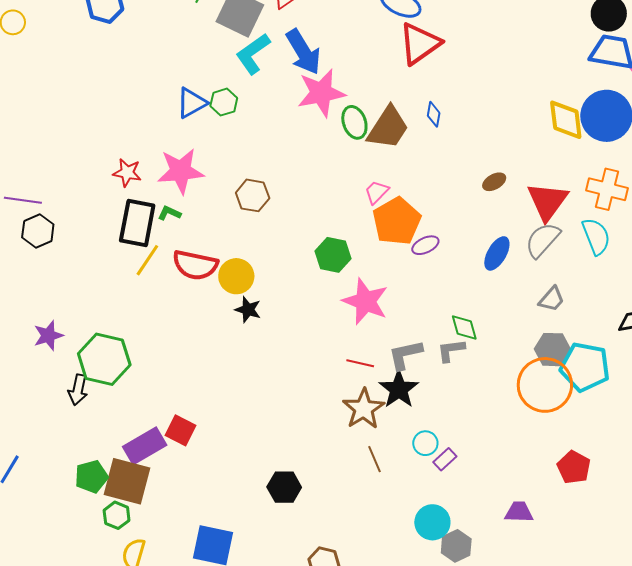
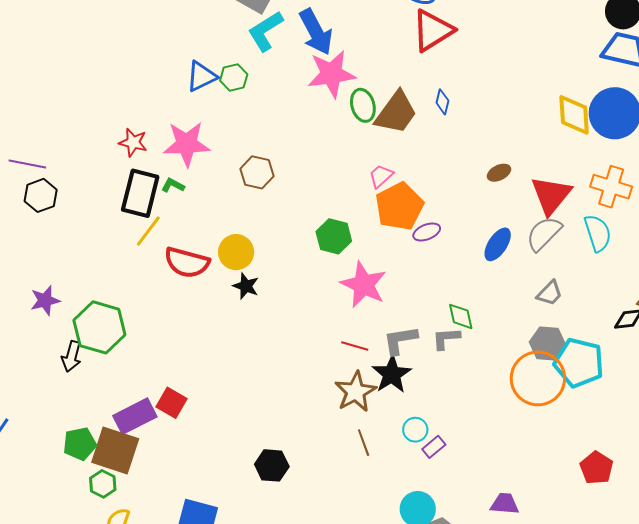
red semicircle: (195, 265) -> (187, 262), moved
red pentagon: (574, 467) -> (597, 468), moved

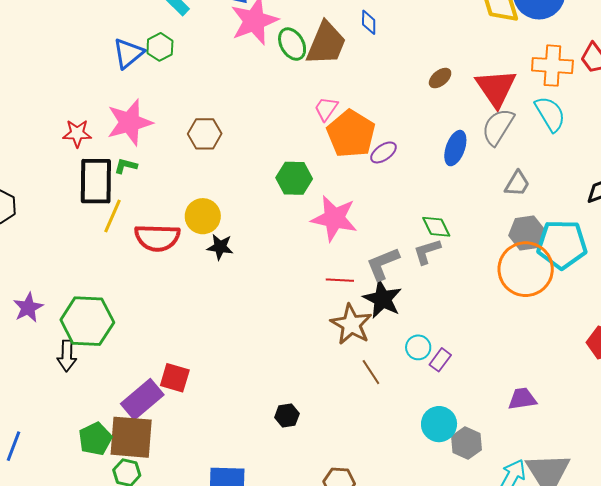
black hexagon: (272, 465) -> (287, 415), size x0.7

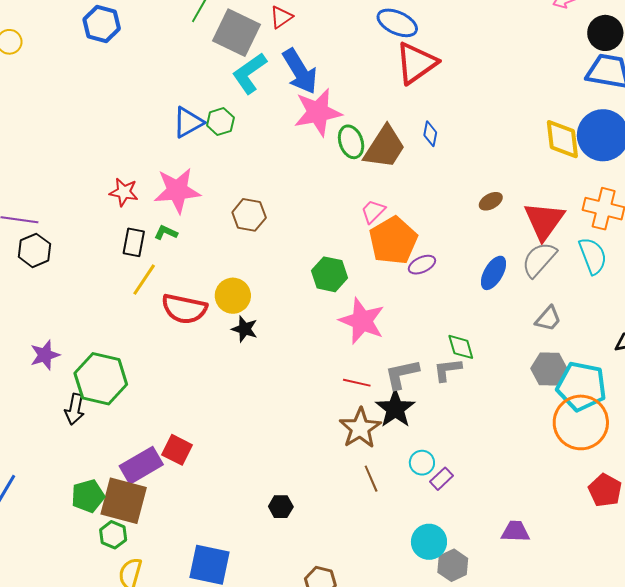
black rectangle: (96, 181) -> (134, 242), size x0.6
orange circle: (526, 269) -> (581, 422), moved

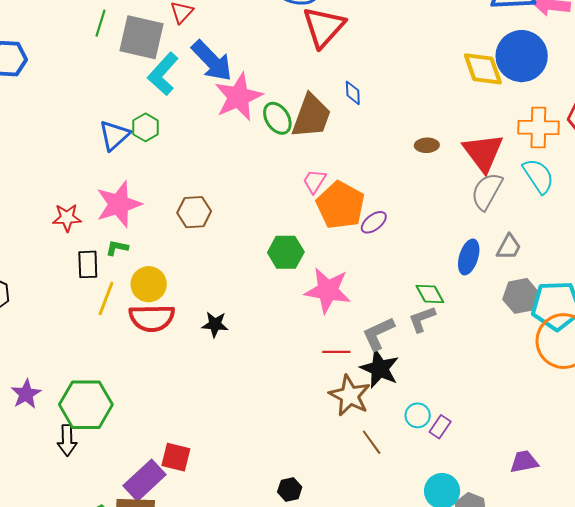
brown ellipse: (491, 201) -> (427, 145), turned 40
blue ellipse: (493, 273) -> (469, 257), moved
yellow circle: (233, 296) -> (149, 284), moved

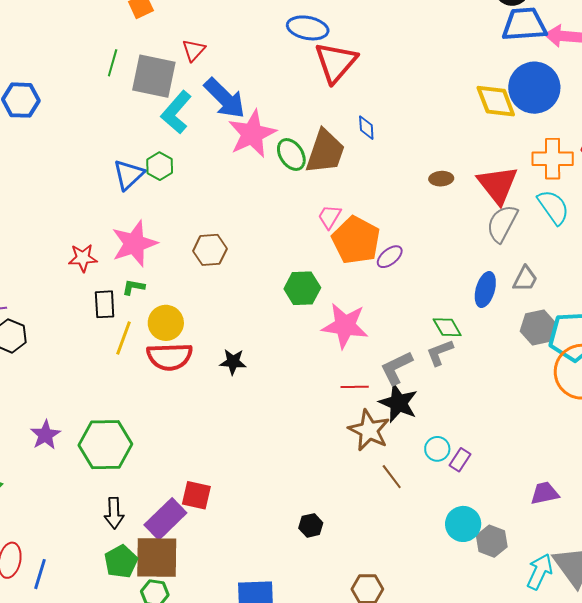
black arrow: (67, 440) -> (114, 513), moved

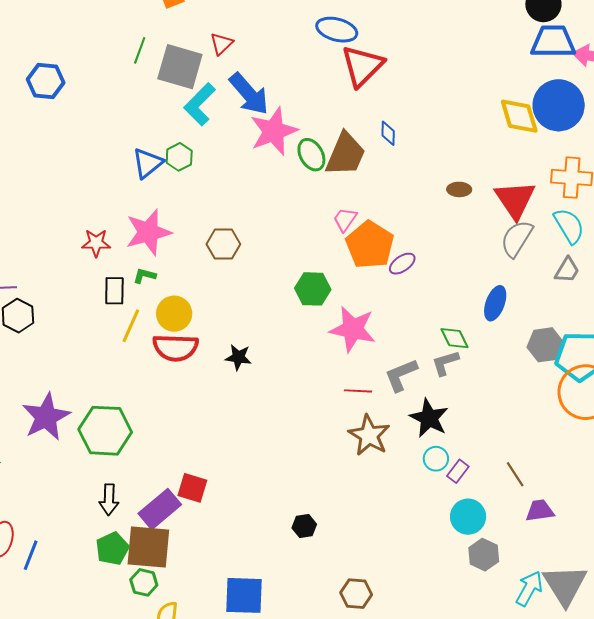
gray trapezoid: (525, 279) -> (567, 270), moved
black star: (398, 403) -> (429, 418), moved
purple star: (45, 435) -> (46, 417), size x1.6
brown line: (392, 477) -> (515, 474), moved
cyan circle: (463, 524) -> (468, 517), moved

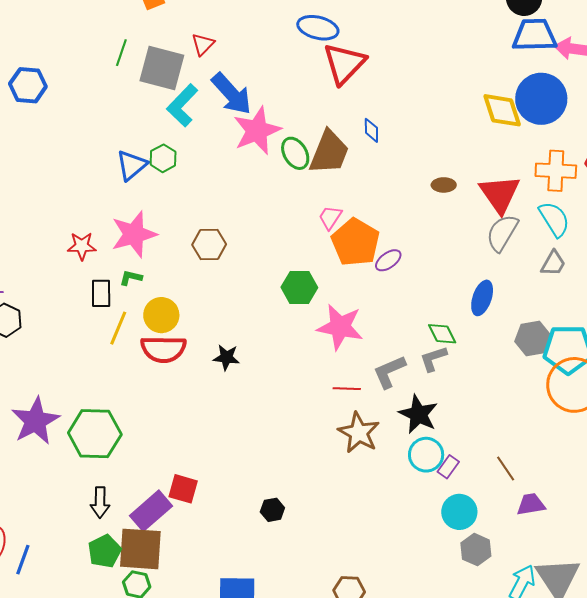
cyan circle: (436, 459) -> (426, 455), size x1.4
black hexagon: (304, 526) -> (272, 510), moved

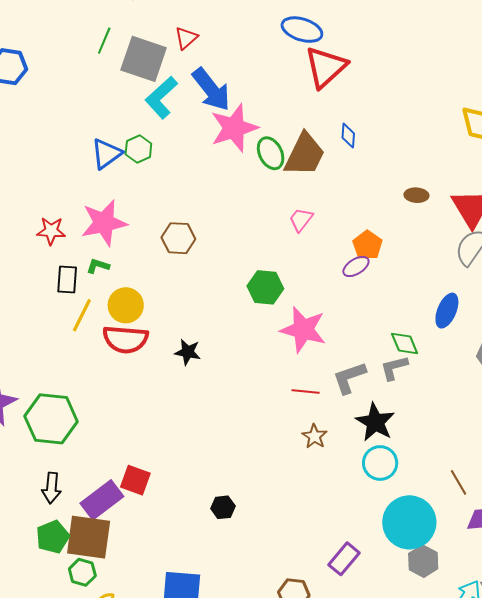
orange pentagon: (355, 242) -> (368, 245), moved, size x0.6
brown star: (359, 433) -> (315, 436), size x0.6
purple rectangle: (448, 467) -> (344, 559), moved, size x1.4
cyan circle: (459, 512) -> (409, 522), size x1.5

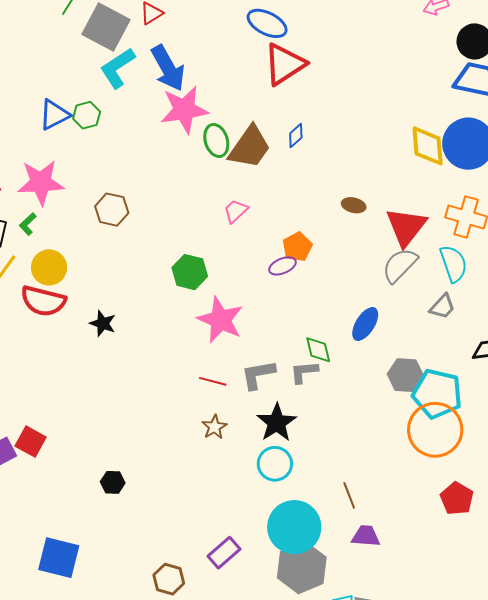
blue diamond: (348, 136) -> (296, 136), turned 35
green L-shape: (98, 266) -> (28, 224), turned -70
gray hexagon: (423, 561) -> (302, 568), size x1.6

